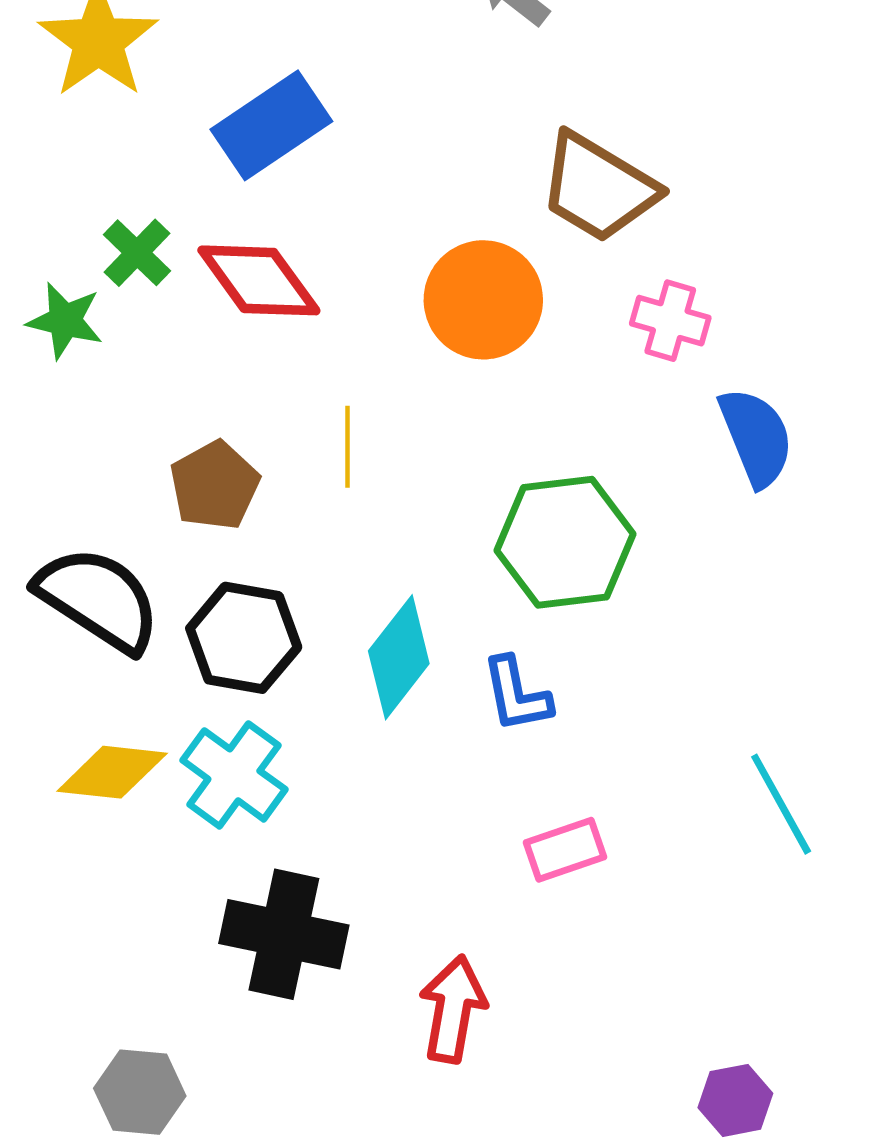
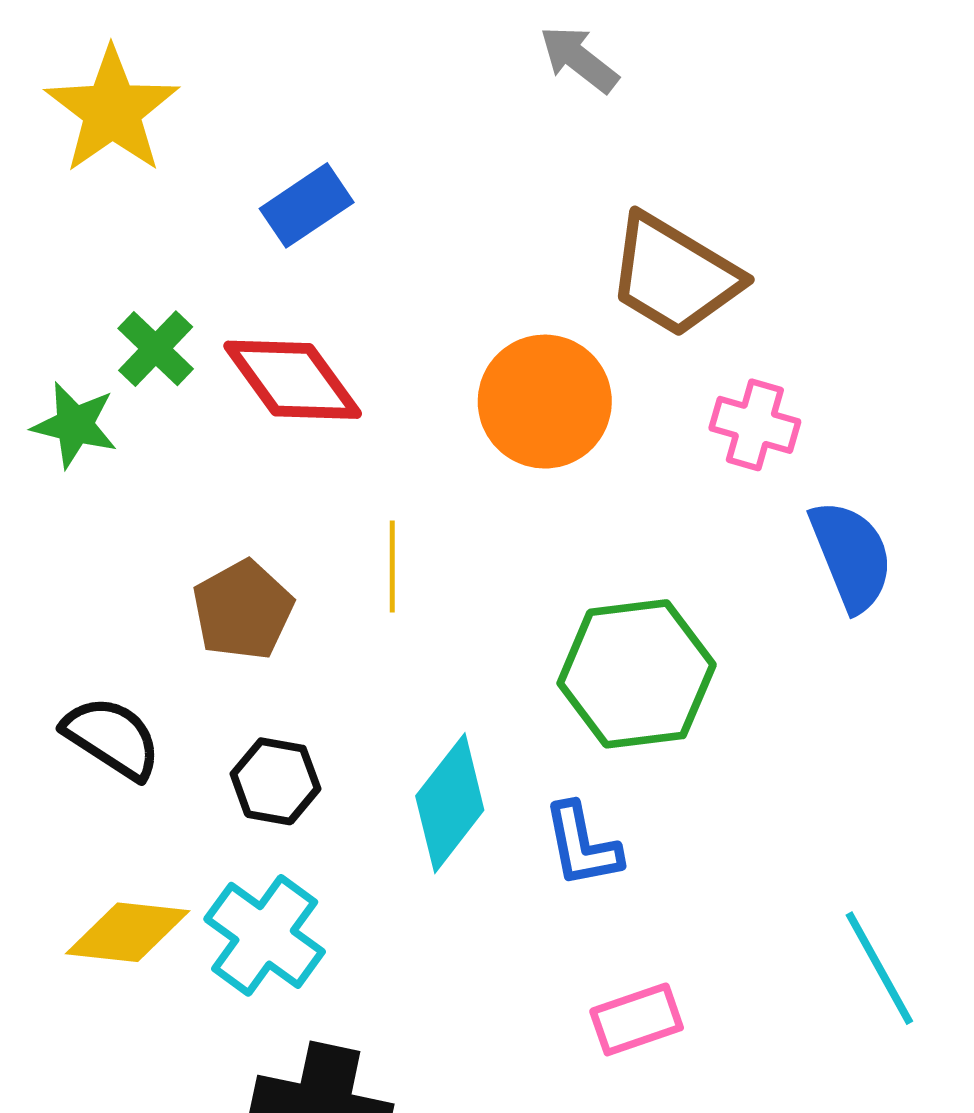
blue rectangle: (271, 125) -> (307, 205), size x0.7
black semicircle: (98, 599) -> (112, 738), size x0.7
black hexagon: (244, 638) -> (275, 781), size x0.7

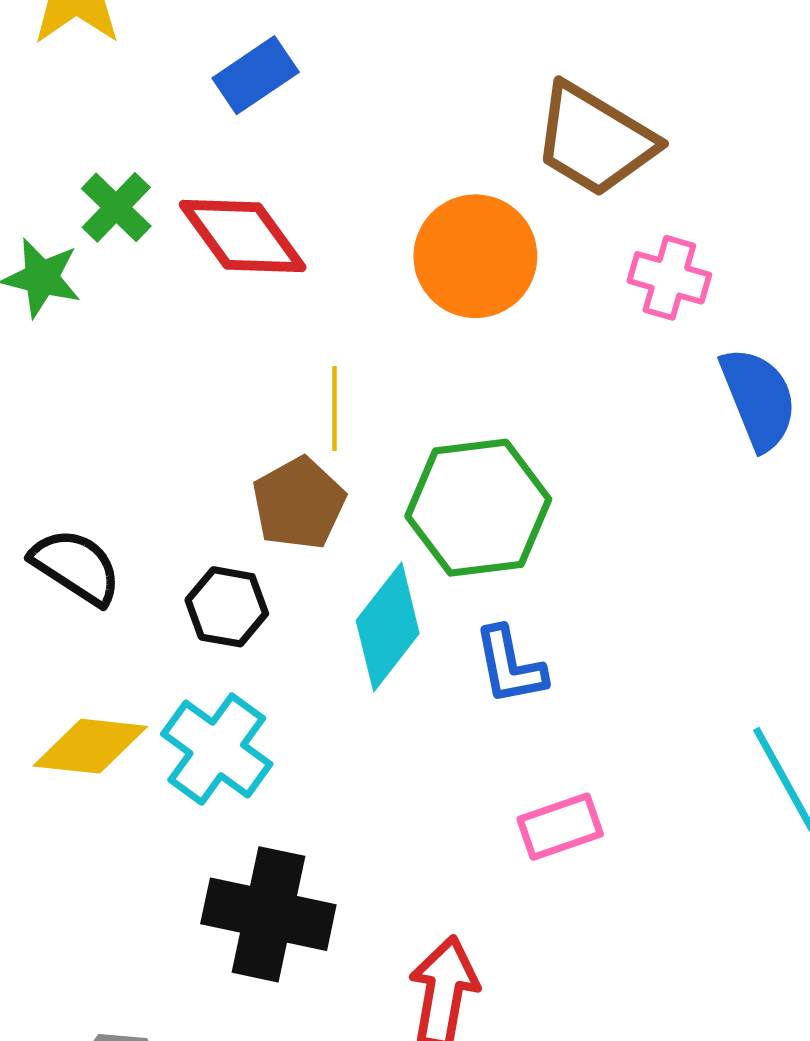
brown pentagon: (243, 610) -> (299, 503), moved
green hexagon: (637, 674) -> (478, 508), moved

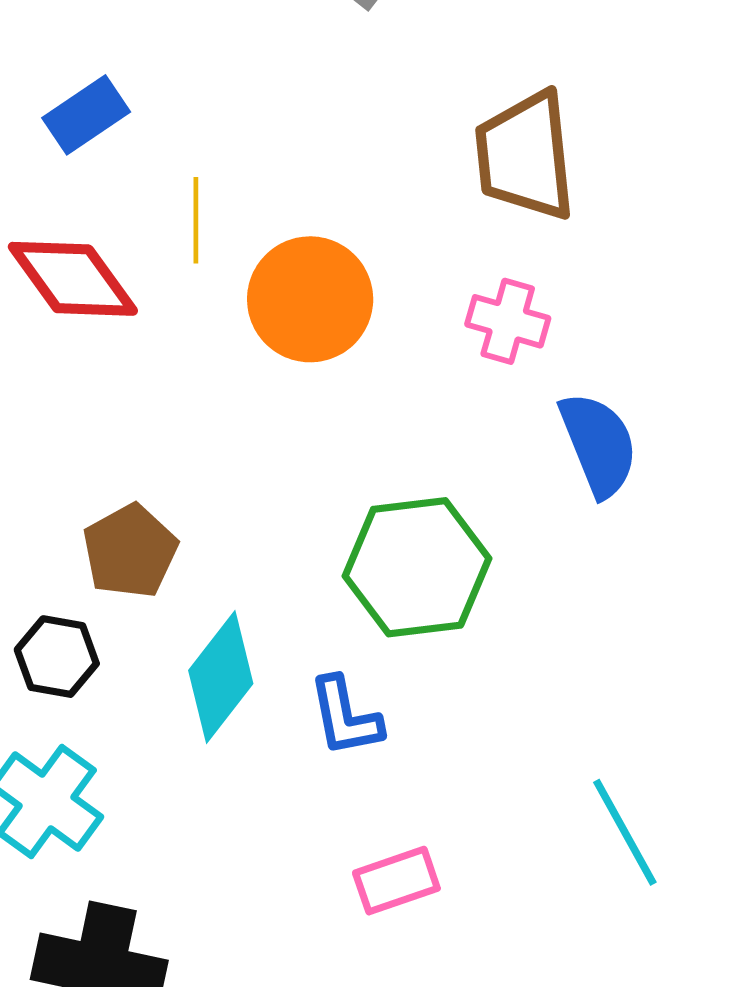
brown trapezoid: (595, 140) -> (525, 156), moved, turned 53
yellow line: (335, 409) -> (196, 220), moved
green hexagon: (478, 508) -> (417, 567), moved

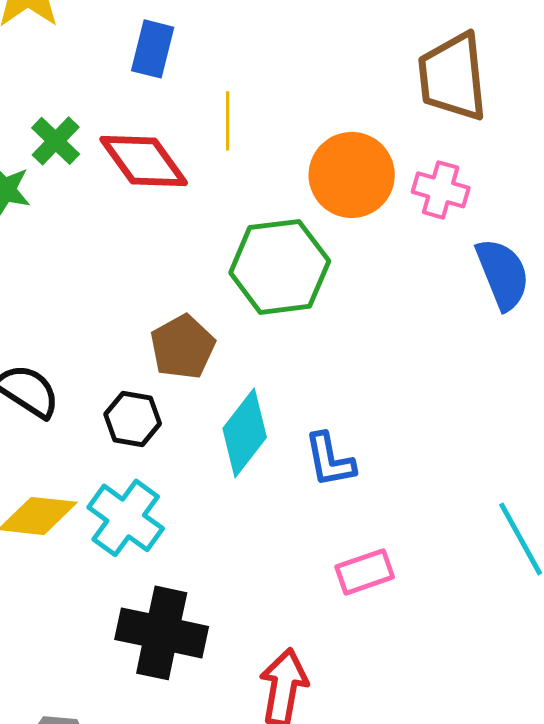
blue rectangle: (86, 115) -> (153, 49), turned -42
orange circle: (310, 299) -> (352, 175), moved
green hexagon: (417, 567) -> (280, 267), moved

